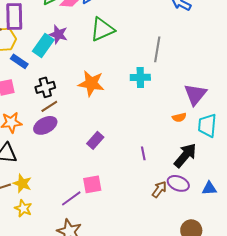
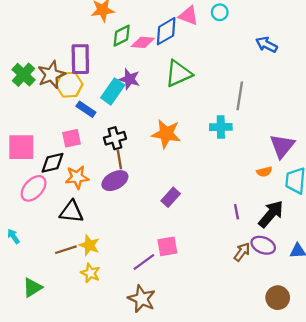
brown line: (49, 106) -> (119, 159), turned -66
purple line: (143, 153) -> (236, 212), moved

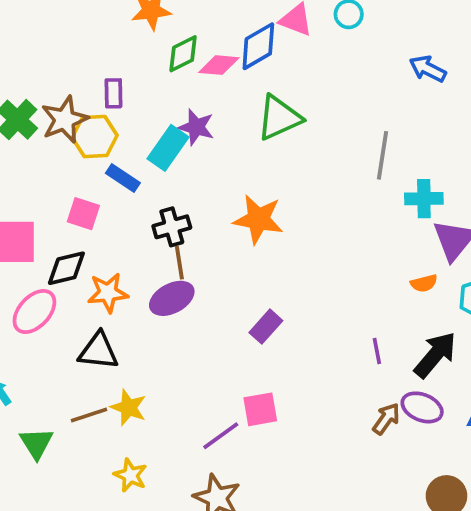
purple rectangle: (80, 59) -> (113, 93), size x0.6
cyan cross: (221, 127) -> (424, 199), moved
pink square: (71, 138) -> (83, 214), moved, turned 30
yellow star: (90, 273) -> (130, 475), moved
green triangle: (32, 288) -> (36, 443), moved, turned -30

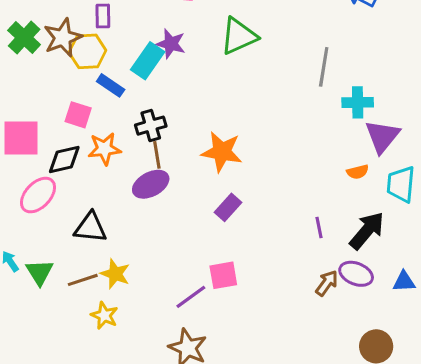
orange star: (258, 219) -> (222, 152), moved
orange star: (108, 293) -> (104, 149), moved
green triangle: (36, 443) -> (40, 272), moved
yellow star: (130, 475) -> (104, 315), moved

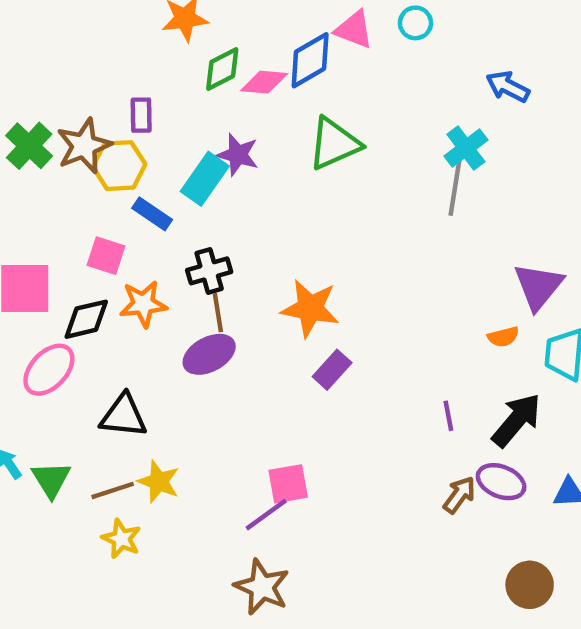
cyan cross: (358, 102) -> (466, 148), moved, turned -36
purple rectangle: (228, 207) -> (332, 370), moved
pink square: (223, 275) -> (288, 484), moved
yellow star: (104, 315) -> (121, 539), moved

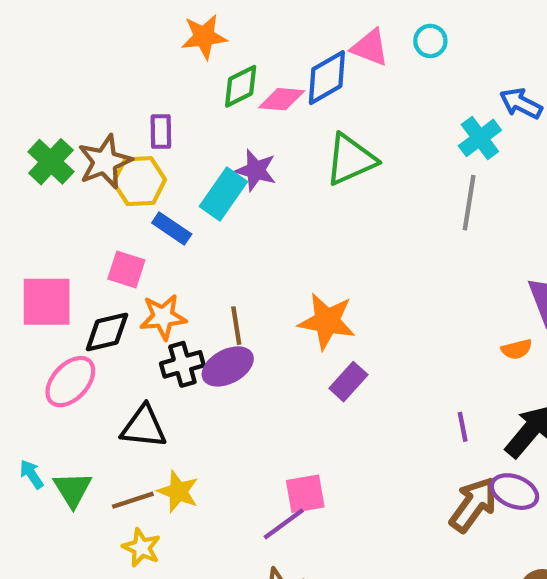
cyan cross: (466, 148) -> (480, 138), moved
black cross: (209, 271) -> (182, 364), moved
brown arrow: (459, 495) -> (473, 504), size x1.5

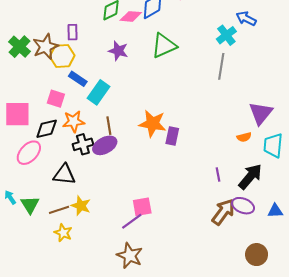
cyan rectangle: (223, 194) -> (99, 92), moved
purple rectangle: (348, 382) -> (172, 136), moved, turned -30

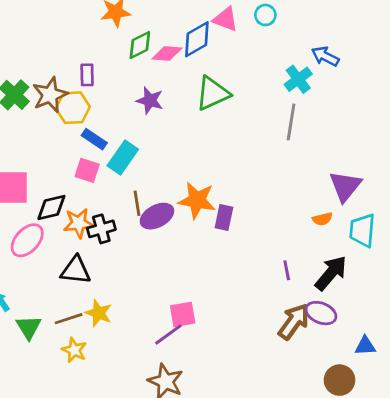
pink square: (56, 99) -> (87, 170), moved
orange star: (74, 121) -> (79, 223), moved
purple ellipse: (105, 145) -> (157, 216), moved
green triangle: (30, 205) -> (29, 327), moved
blue triangle: (275, 211) -> (365, 346), moved

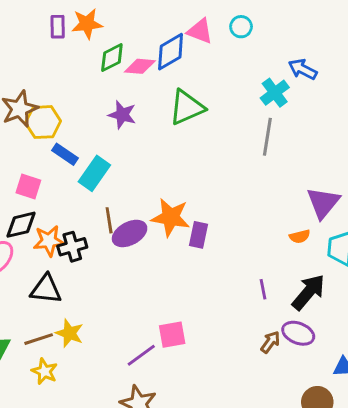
purple rectangle: (87, 75) -> (58, 27), moved
pink square: (87, 170) -> (28, 187), moved
pink square: (183, 314) -> (172, 335), moved
brown arrow: (294, 322) -> (270, 342), size x0.6

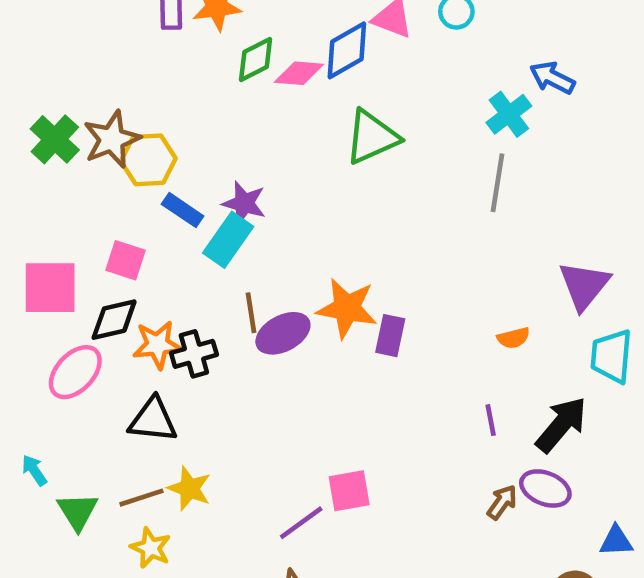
purple star: (122, 115) -> (244, 203), moved
orange semicircle: (300, 236) -> (513, 338), moved

